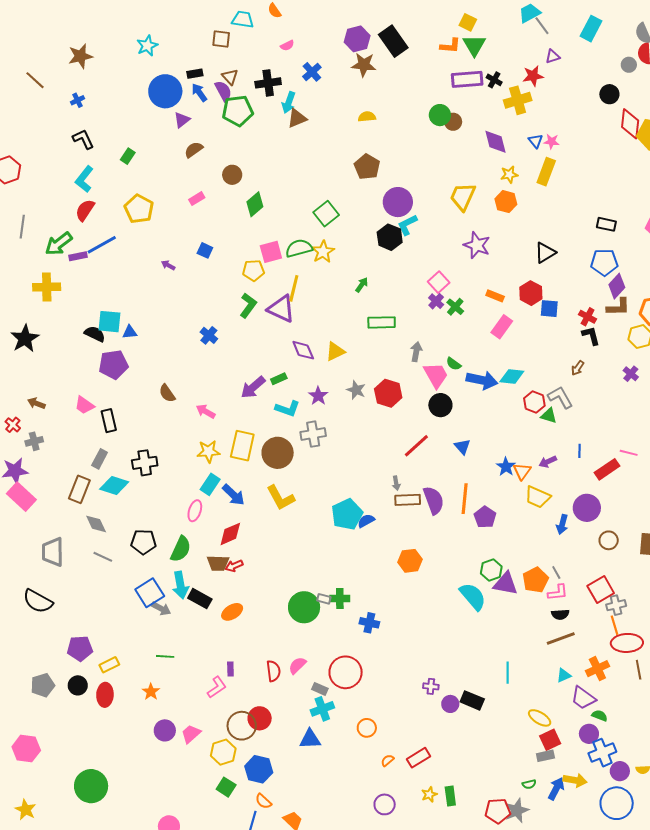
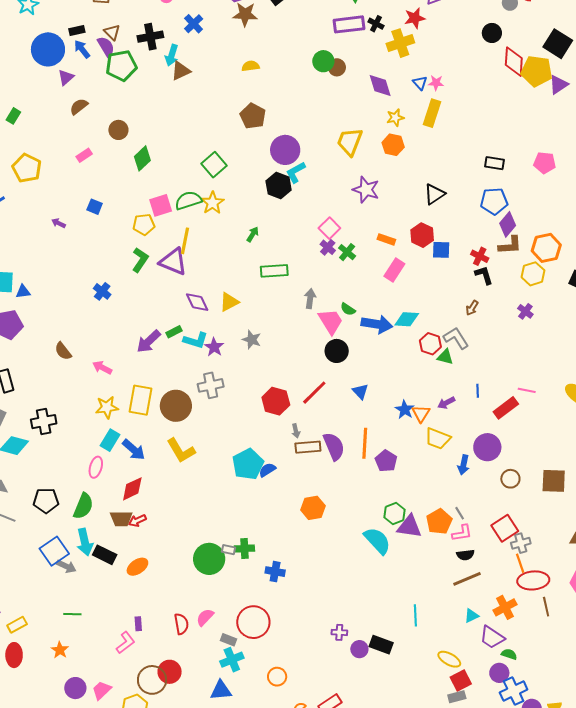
red hexagon: (388, 393) -> (276, 401), moved
cyan L-shape: (288, 409) -> (196, 340), moved

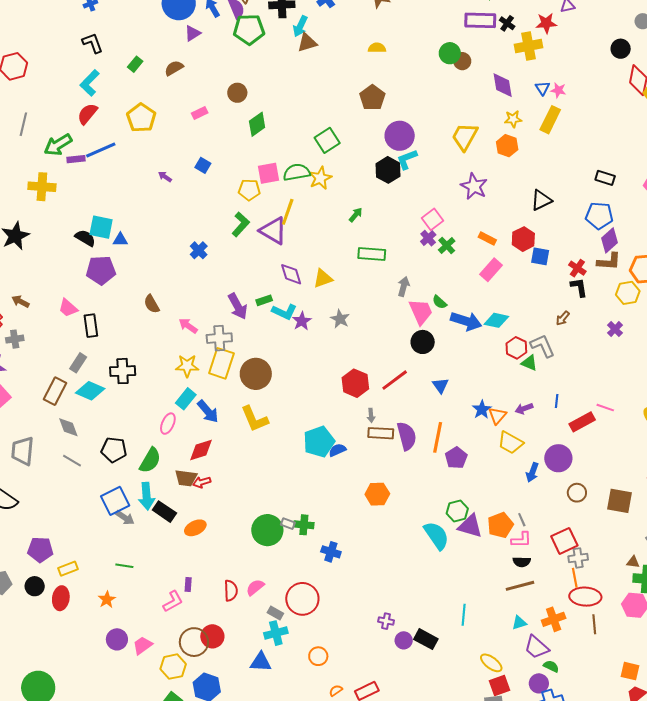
brown semicircle: (79, 107) -> (174, 68), moved
purple arrow: (149, 341) -> (238, 306), turned -84
gray cross: (211, 385) -> (219, 338), moved

